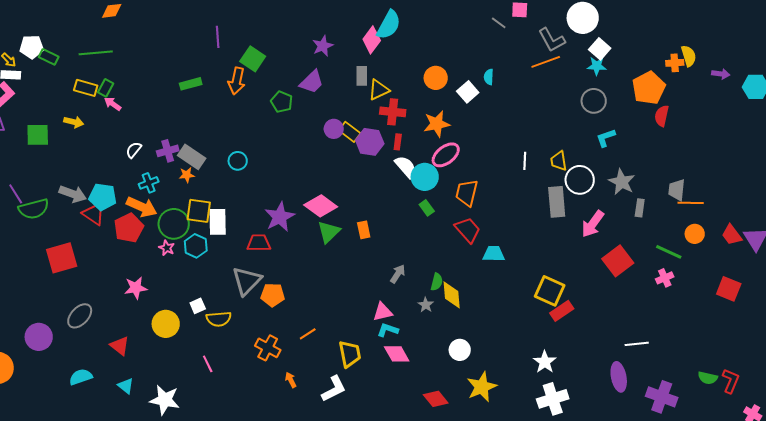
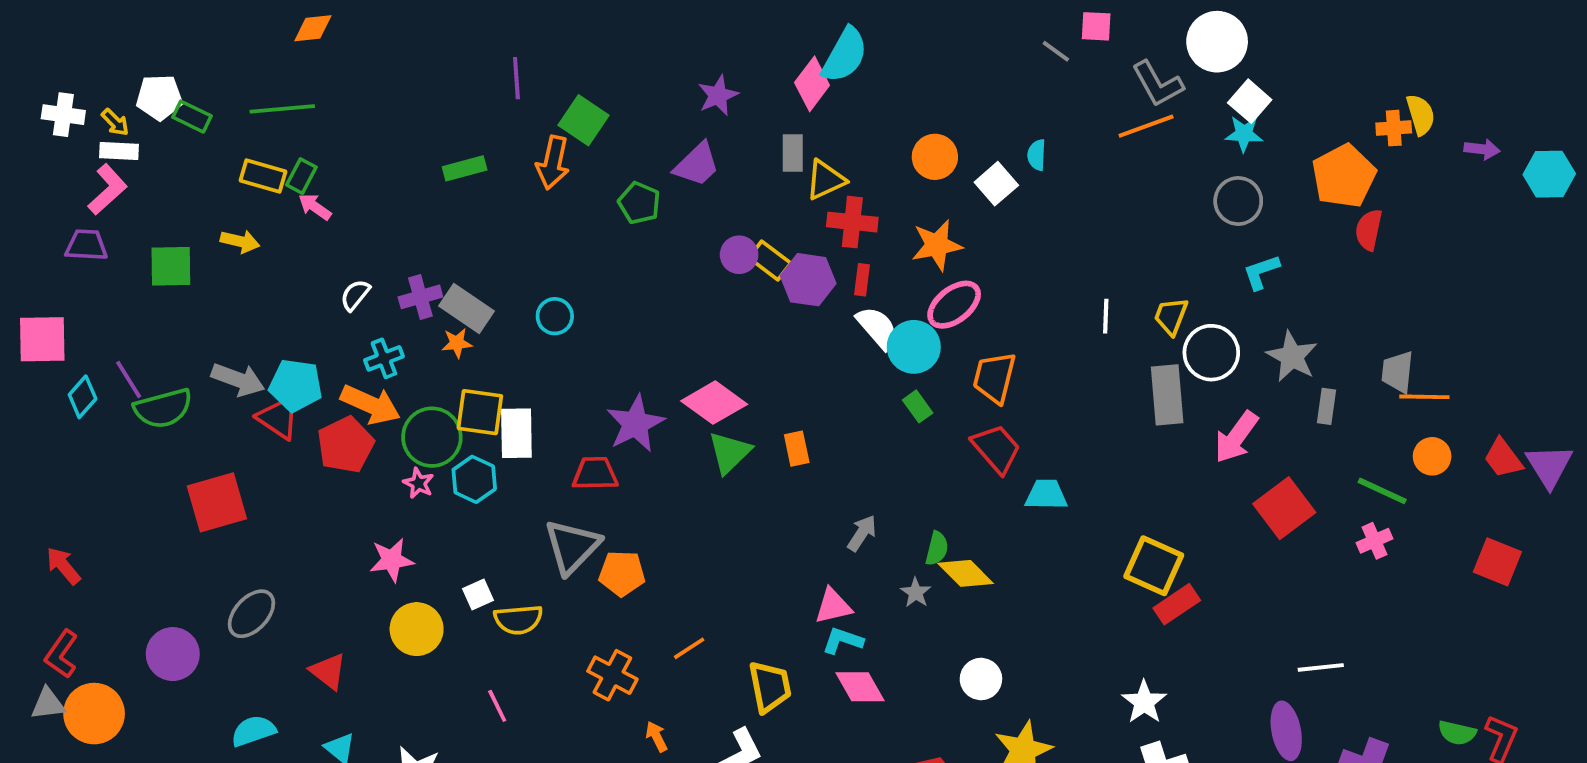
yellow trapezoid: (559, 161) -> (1171, 316), turned 30
pink star: (136, 288) -> (392, 560), moved
yellow diamond: (452, 295) -> (966, 573), turned -40

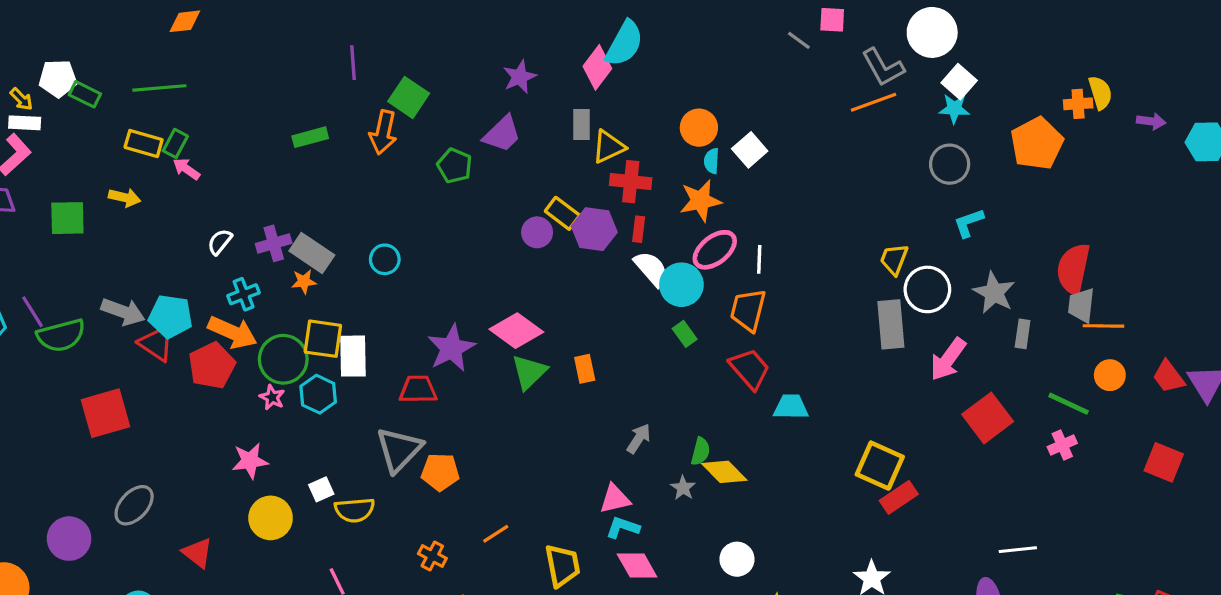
cyan semicircle: (1037, 155) -> (712, 161), moved
red semicircle: (1369, 230) -> (1073, 269), moved, size x1.5
purple circle: (739, 255) -> (537, 232), moved
white line: (1106, 316) -> (759, 259), moved
orange cross: (612, 675) -> (432, 556), size x0.7

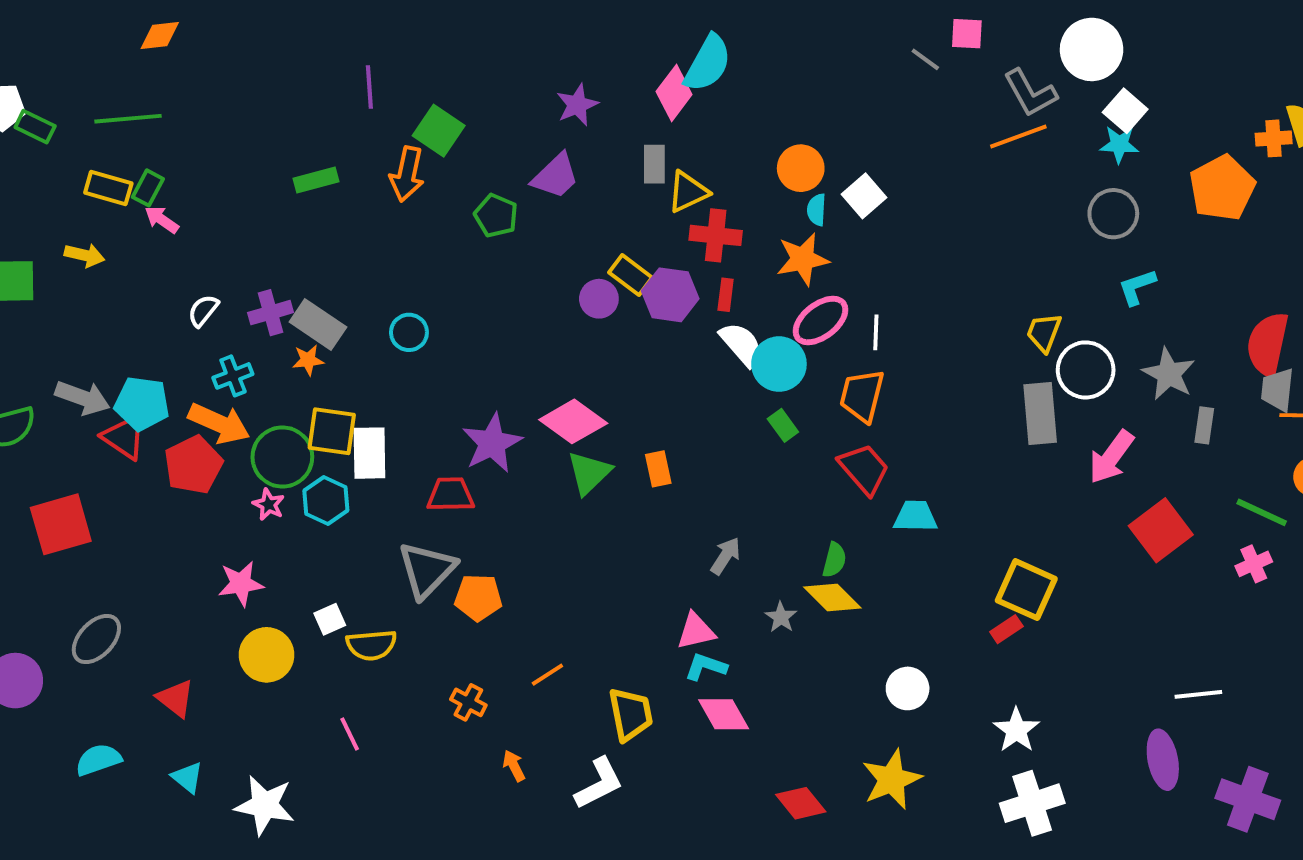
green semicircle: (700, 451) -> (834, 560), moved
red rectangle: (899, 497) -> (1006, 629), moved, size x0.7
white circle: (737, 559) -> (908, 688), moved

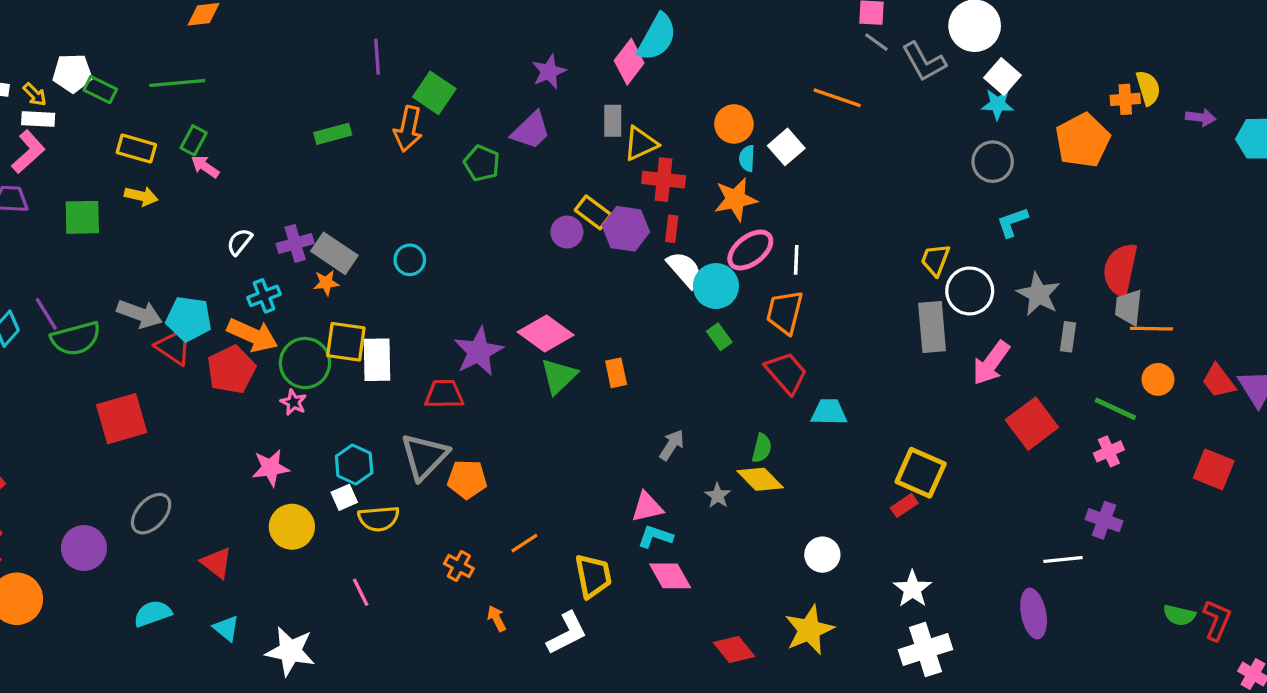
gray line: (925, 59) -> (876, 42), moved
orange line: (1018, 137) -> (837, 98), moved, turned 39
yellow rectangle: (108, 188) -> (136, 149), moved
cyan hexagon: (326, 501) -> (354, 465), moved
purple cross: (1248, 799) -> (1104, 520), moved, size x0.7

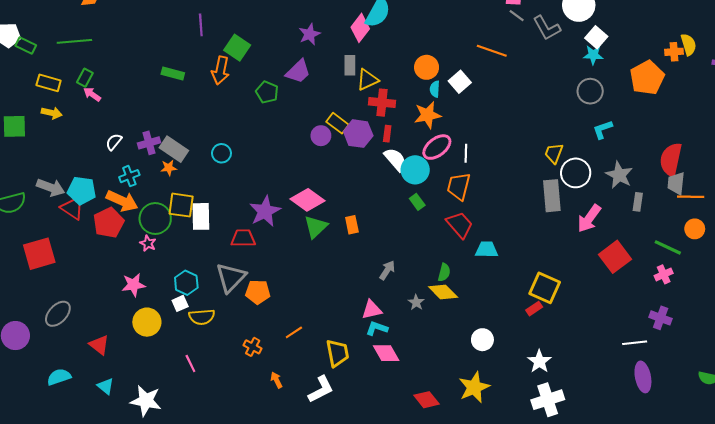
green rectangle: (333, 134) -> (173, 74), turned 30
purple ellipse: (1034, 614) -> (643, 377), moved

